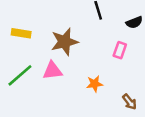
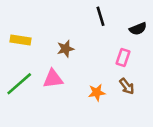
brown star: (64, 42) -> (65, 49), size x0.6
brown arrow: (129, 102) -> (127, 86), moved

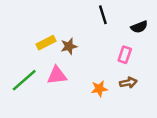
yellow rectangle: (20, 40) -> (46, 43), moved, turned -36
brown arrow: (127, 86) -> (128, 83), turned -63

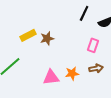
black line: (103, 15) -> (84, 13), moved, turned 42
pink triangle: (57, 75) -> (51, 77), moved

